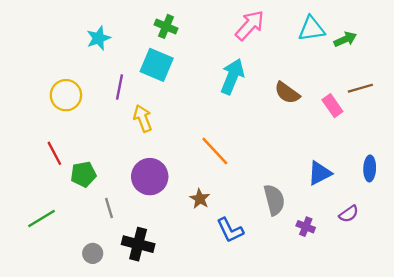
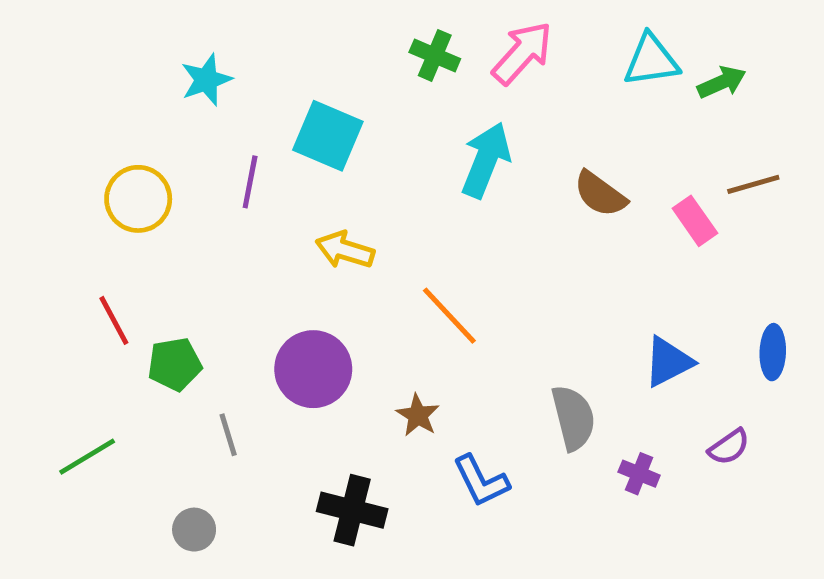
green cross: (166, 26) -> (435, 55), moved
yellow arrow: (143, 118) -> (345, 250), moved, turned -52
black cross: (138, 244) -> (352, 510), moved

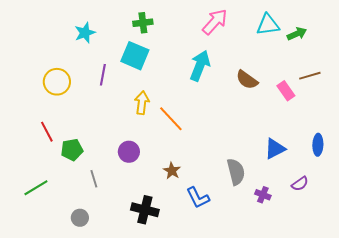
green cross: (435, 55) -> (143, 23), moved, turned -30
yellow arrow: (345, 250) -> (142, 103), turned 80
orange line: (449, 316) -> (171, 119), moved
purple circle: (313, 369) -> (129, 152), size x0.7

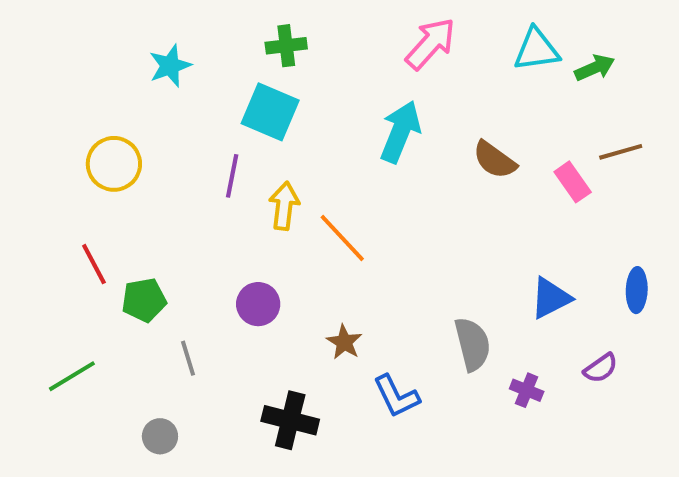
purple line: (103, 75) -> (232, 176), moved

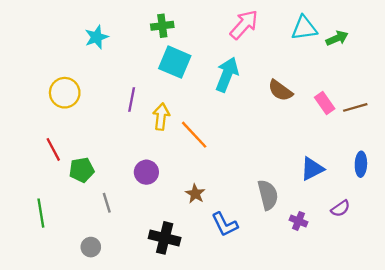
cyan square: (270, 112) -> (175, 62), moved
brown line: (621, 152) -> (355, 107), moved
green line: (72, 376) -> (41, 213), turned -68

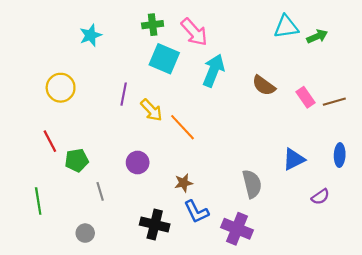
pink arrow: (244, 25) -> (194, 32), moved, turned 96
yellow arrow: (161, 117) -> (151, 110), turned 130
brown star: (195, 194) -> (184, 183), turned 30
purple cross: (298, 221) -> (237, 229), moved, size x1.8
blue L-shape: (225, 224) -> (196, 212), moved

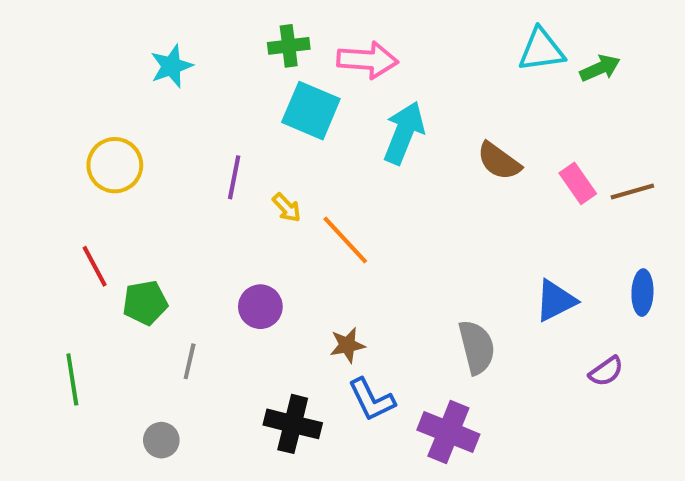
pink arrow: (194, 32) -> (368, 60), turned -44
yellow arrow: (151, 110) -> (287, 208), size x0.7
gray line: (100, 191) -> (190, 361), turned 30

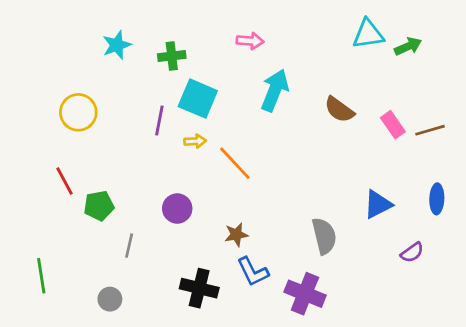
green cross: (289, 46) -> (172, 56), moved
pink arrow: (368, 60) -> (250, 41), size x0.7
cyan square: (311, 111) -> (198, 99), moved
yellow arrow: (287, 208) -> (195, 141), turned -50
green line: (72, 379) -> (41, 276), moved

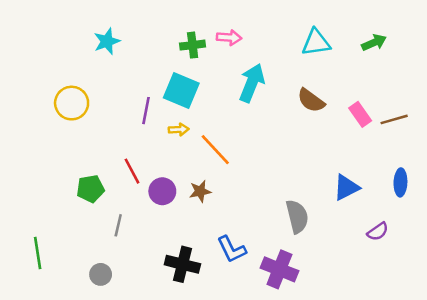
cyan triangle: (368, 34) -> (316, 43), moved
green cross: (172, 56) -> (193, 45), moved
red line: (65, 181) -> (132, 171), moved
brown star: (236, 235) -> (200, 191), moved

